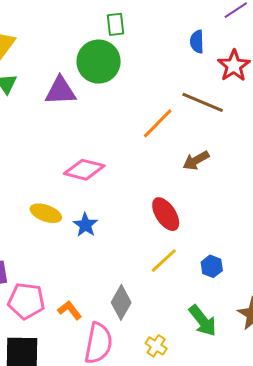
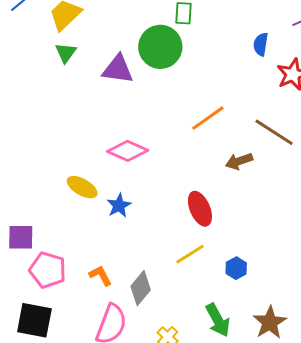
brown line: (203, 102) -> (274, 132), moved
orange L-shape: (70, 310) -> (100, 275), moved

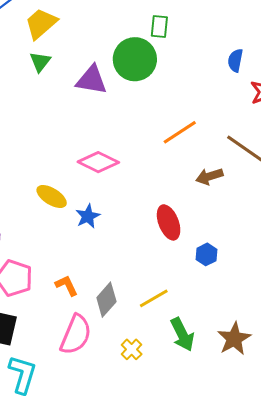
yellow line: (190, 254) -> (154, 298), moved
blue hexagon: (236, 268) -> (207, 254), moved

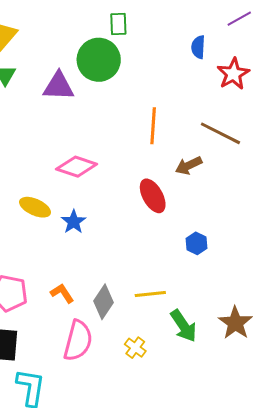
orange line: (180, 132) -> (153, 126), turned -45
red ellipse: (169, 222) -> (153, 196), moved
yellow line: (154, 298) -> (150, 294), turned 32

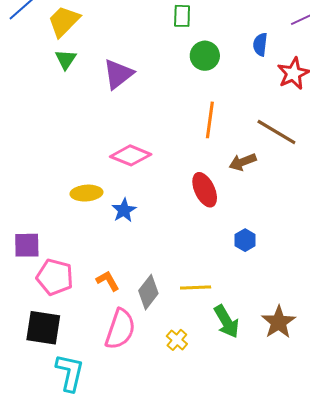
green circle: (99, 60) -> (205, 56), moved, size x0.7
purple triangle: (59, 86) -> (118, 74), turned -44
yellow ellipse: (35, 207) -> (86, 193), turned -32

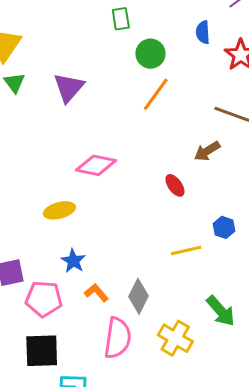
orange line: (210, 120) -> (156, 94), moved, turned 39
red ellipse: (205, 190) -> (175, 185), size x0.7
blue star: (124, 210) -> (73, 261), moved
yellow line: (196, 288) -> (186, 250), moved
yellow cross: (177, 340) -> (175, 338), size x1.6

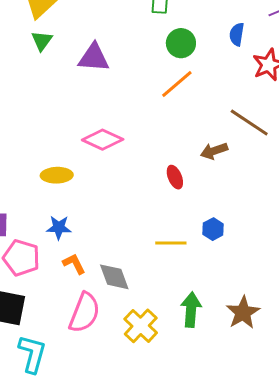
purple triangle: (69, 88) -> (94, 58), turned 40
blue star: (73, 261) -> (59, 228), turned 30
gray diamond: (138, 296) -> (114, 277), turned -60
green arrow: (221, 311) -> (191, 310), turned -148

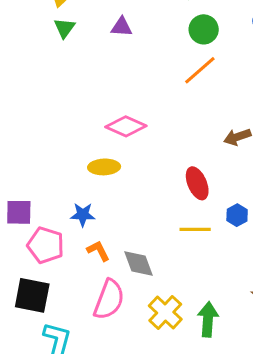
purple triangle: (94, 58) -> (122, 27), moved, size x0.7
yellow ellipse: (57, 175) -> (104, 167), moved
red ellipse: (175, 177) -> (197, 183), moved, size x1.4
green arrow: (191, 310) -> (208, 319), moved

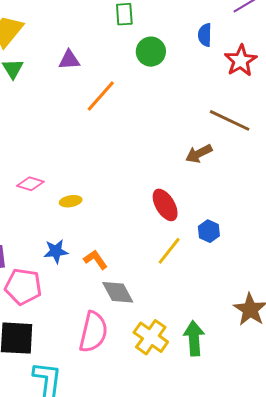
orange line: (200, 70) -> (101, 96), moved
pink diamond: (126, 126) -> (30, 184), moved, size x0.7
yellow ellipse: (104, 167) -> (71, 201), size x0.7
yellow line: (195, 229) -> (169, 251), turned -44
orange L-shape: (98, 251) -> (96, 260), moved

